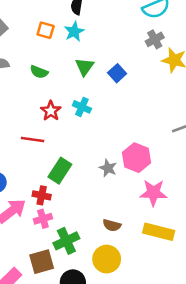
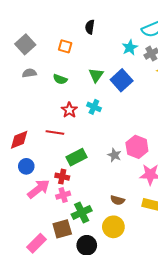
cyan star: (74, 32) -> (130, 47), moved
blue square: (117, 73) -> (122, 80), size x1.5
green rectangle: (60, 171) -> (76, 157), turned 30

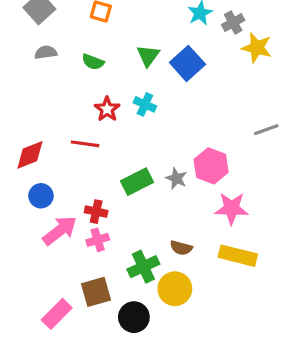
green rectangle: (76, 157) -> (137, 182), moved
green cross: (82, 212) -> (143, 267), moved

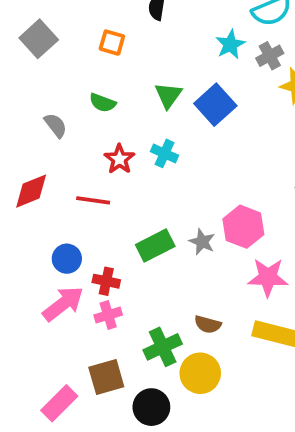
gray semicircle: (46, 52) -> (56, 125), moved, turned 60
red diamond: (30, 155) -> (31, 191), moved
blue circle: (41, 196) -> (67, 259), moved

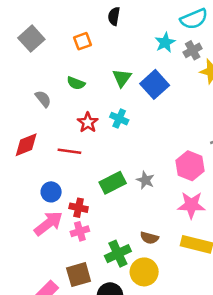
orange square: (112, 43) -> (82, 41), turned -36
pink hexagon: (243, 227) -> (190, 166), moved

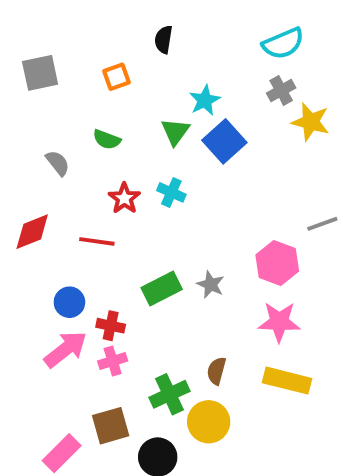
gray square: (31, 39) -> (40, 73), turned 30
cyan star: (165, 42) -> (205, 100), moved
brown semicircle: (149, 238) -> (216, 371), turned 90

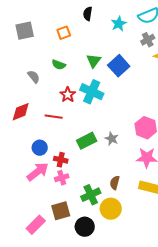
cyan star: (205, 100) -> (119, 24), moved
cyan cross: (171, 192) -> (92, 92), size x1.6

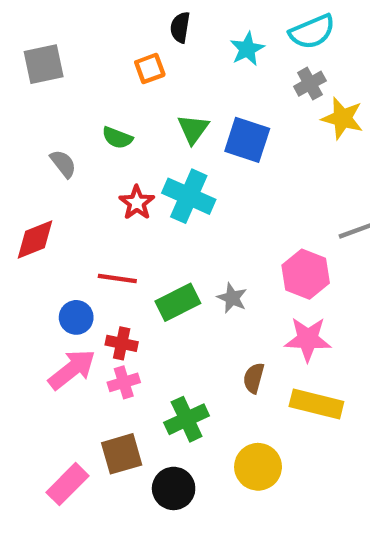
orange square: (64, 33) -> (150, 68), moved
blue square: (119, 66) -> (247, 140), turned -30
red line: (54, 117) -> (117, 278), moved
brown semicircle: (115, 183) -> (254, 378), moved
yellow circle: (111, 209) -> (258, 467), moved

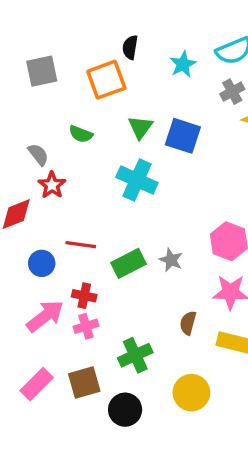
gray square: (44, 64) -> (42, 71), moved
orange square: (150, 68) -> (106, 80), size x1.6
red star: (137, 203) -> (52, 185), moved
blue circle: (76, 317) -> (42, 263), moved
pink rectangle: (68, 484) -> (37, 384), moved

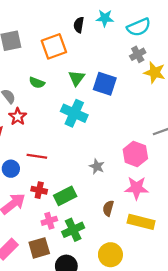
black semicircle: (130, 47) -> (79, 25), moved
cyan star: (183, 64) -> (105, 18), moved, turned 30
green rectangle: (128, 263) -> (65, 196), moved
pink cross: (86, 326) -> (49, 221), moved

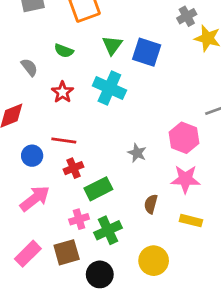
red star: (18, 117) -> (62, 92), moved
red cross: (39, 190) -> (74, 168), moved, turned -35
yellow rectangle: (141, 222) -> (191, 221), size x0.7

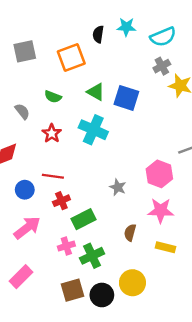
green triangle: (112, 45) -> (96, 92), turned -36
brown square: (67, 252) -> (72, 290), moved
black circle: (100, 274) -> (102, 295), moved

